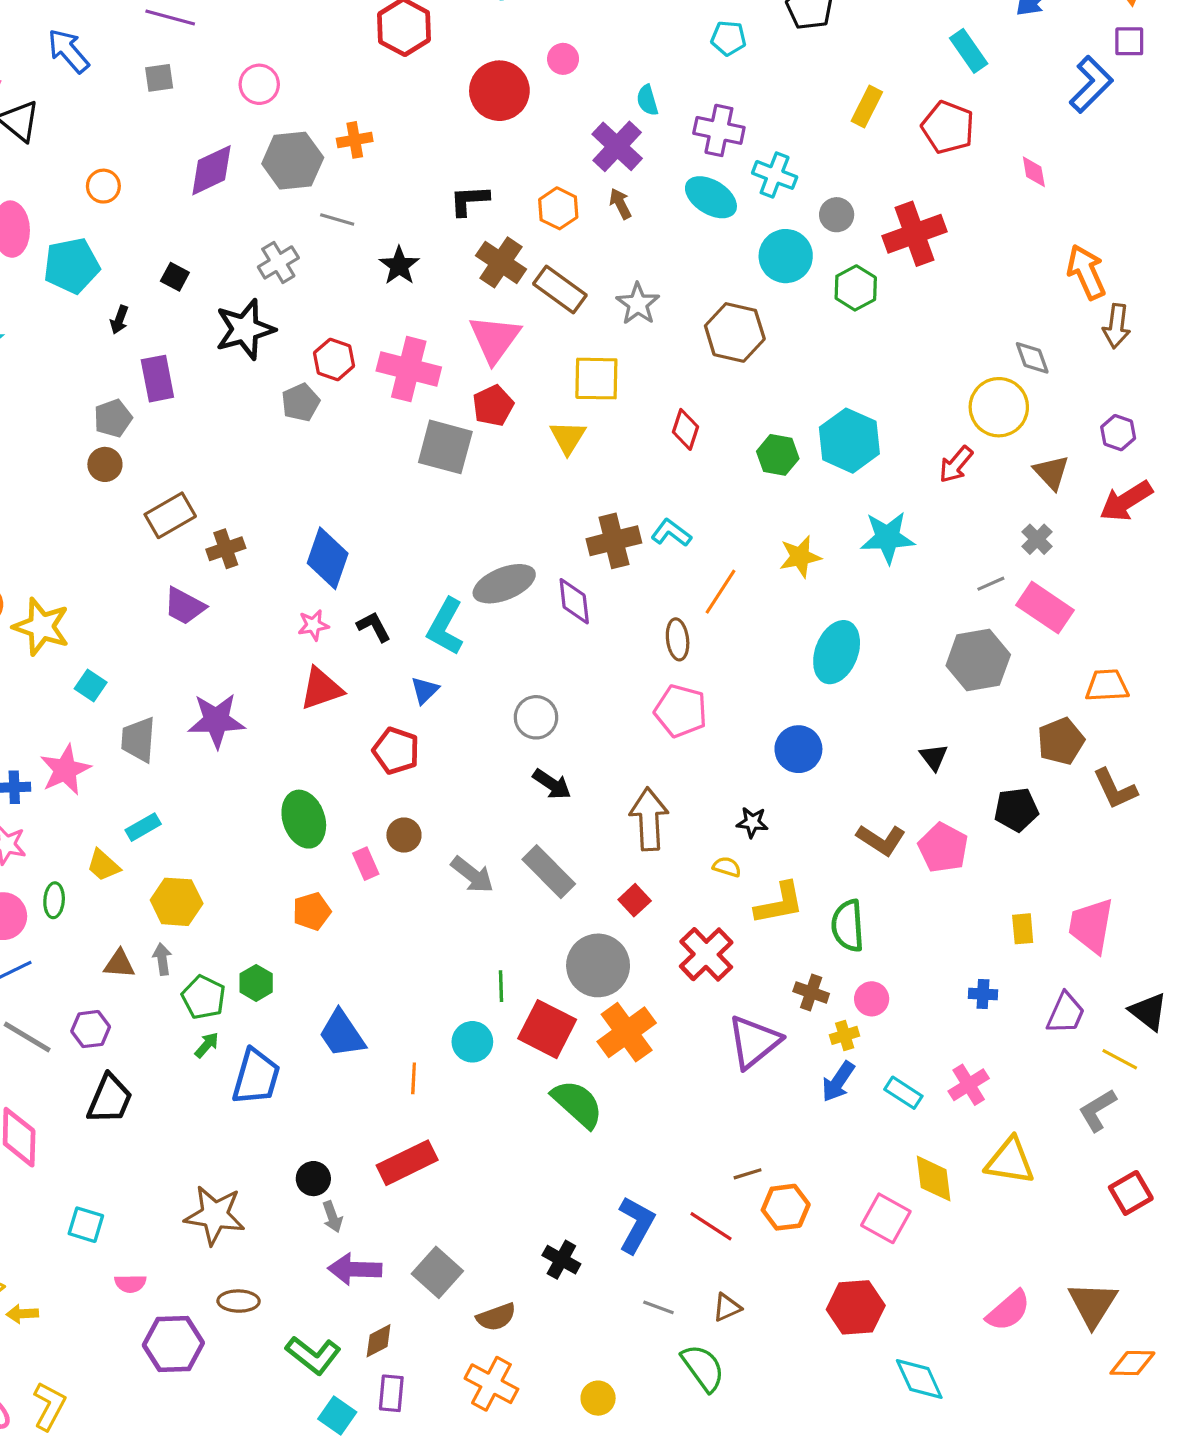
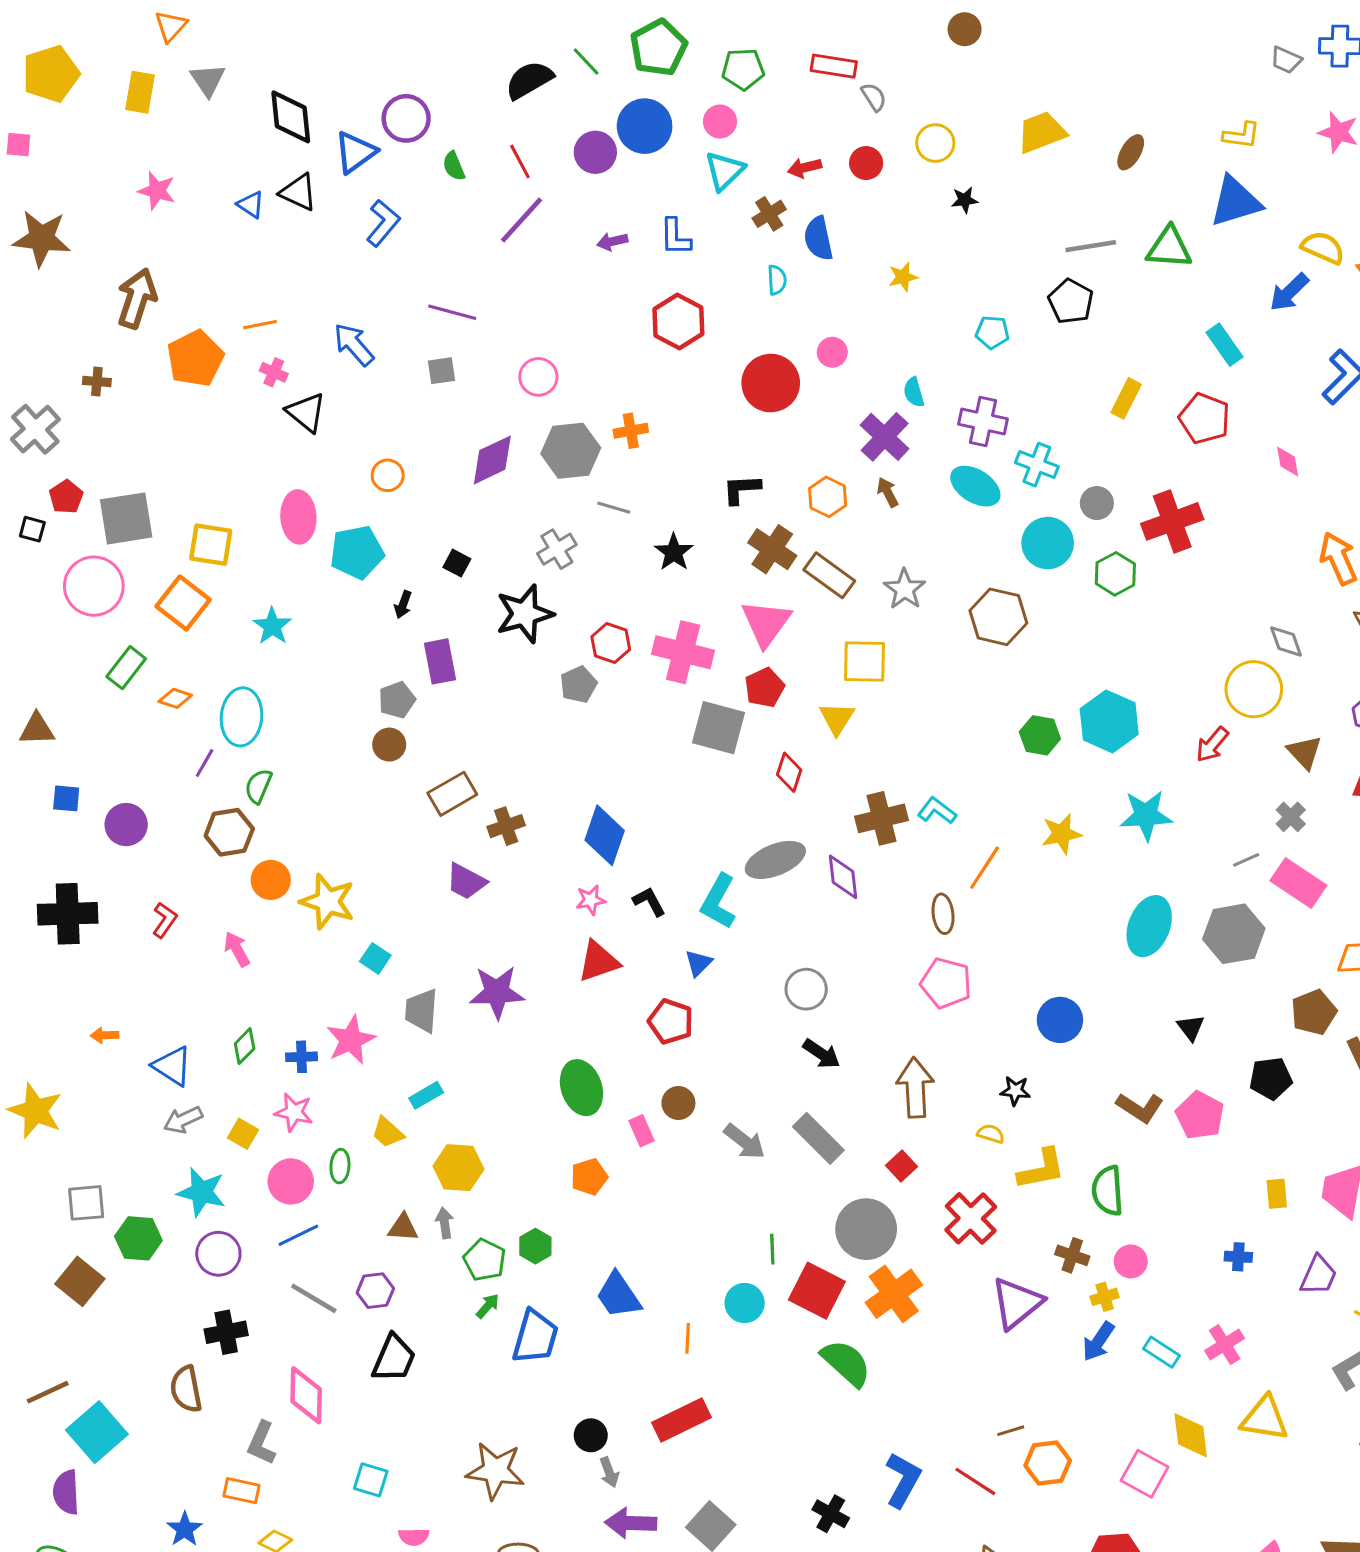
red diamond: (686, 429) -> (789, 772), moved
cyan ellipse: (837, 652) -> (1149, 926), moved

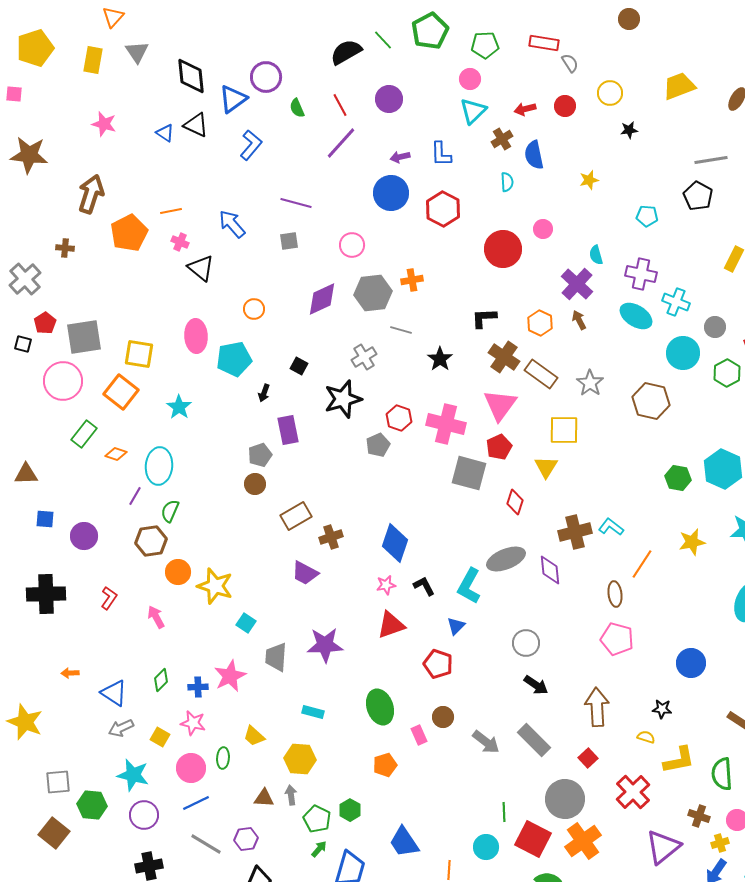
blue circle: (645, 126) -> (391, 193), moved
cyan rectangle: (426, 1095) -> (313, 712), moved, turned 45

